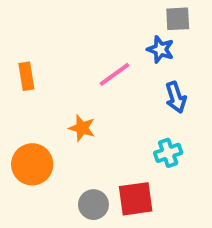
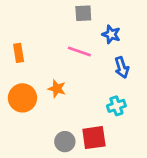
gray square: (178, 19) -> (83, 13), moved
pink line: (115, 74) -> (79, 52), turned 55
orange circle: (32, 164) -> (22, 98), moved

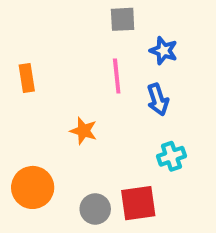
pink line: (79, 52) -> (117, 76), turned 65
blue arrow: (122, 67) -> (158, 99), moved
orange circle: (22, 98) -> (33, 187), moved

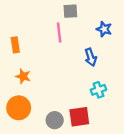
blue star: (164, 51) -> (104, 29), moved
pink line: (117, 76) -> (59, 32), moved
orange star: (83, 131) -> (23, 76), moved

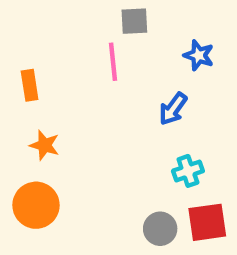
blue arrow: (91, 57) -> (173, 109), turned 54
red square: (79, 117) -> (207, 222), moved
gray circle: (55, 120) -> (160, 229), moved

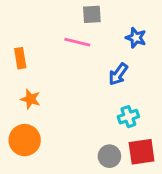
pink line: (113, 62) -> (77, 42), turned -70

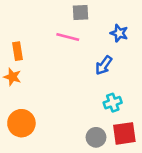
orange star: (30, 99) -> (12, 77), moved

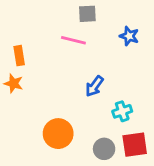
blue arrow: (104, 65) -> (94, 86), moved
orange circle: (21, 123) -> (58, 134), moved

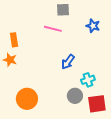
orange circle: (58, 134) -> (27, 99), moved
gray circle: (104, 149) -> (75, 96), moved

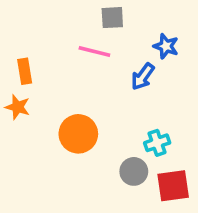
blue arrow: (68, 62) -> (143, 77), moved
orange circle: (27, 99) -> (78, 134), moved

